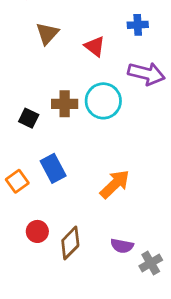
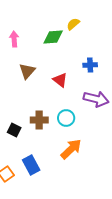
cyan circle: (103, 101) -> (66, 118), size x0.7
orange arrow: (115, 184) -> (71, 149), moved

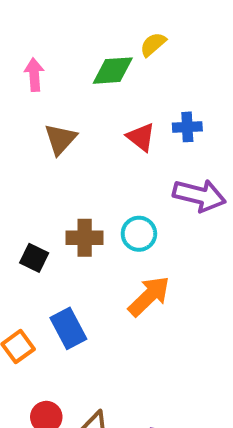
red triangle: (60, 80) -> (141, 137), moved

